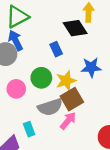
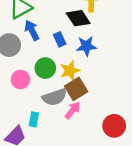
blue arrow: (16, 40) -> (32, 30), moved
blue star: (91, 67) -> (86, 46), moved
cyan rectangle: (29, 129) -> (34, 119), turned 32

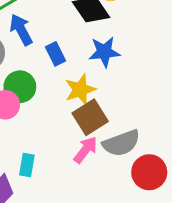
blue rectangle: (60, 39) -> (55, 54), moved
green circle: (45, 68) -> (20, 87), moved
gray semicircle: (55, 97) -> (121, 143), moved

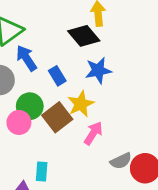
brown square: (90, 117) -> (57, 117), moved
gray semicircle: (121, 143) -> (121, 161), moved, size x0.7
pink arrow: (85, 150) -> (93, 133), moved

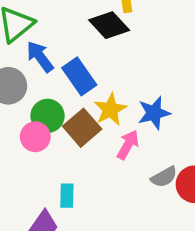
blue star: (98, 70) -> (154, 113), moved
blue rectangle: (57, 76) -> (79, 76), size x1.5

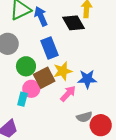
blue arrow: (40, 57) -> (41, 16), moved
pink circle: (35, 137) -> (31, 89), moved
cyan rectangle: (67, 196) -> (22, 99), moved

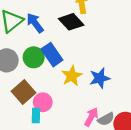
green circle: (26, 66) -> (34, 57), moved
brown square: (44, 78) -> (23, 92), moved
pink arrow: (68, 94) -> (91, 117), moved

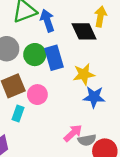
yellow star: (72, 76) -> (84, 74), moved
pink circle: (43, 102) -> (37, 95), moved

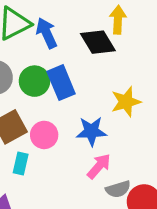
yellow star: (84, 74) -> (126, 102), moved
blue star: (94, 97) -> (91, 131), moved
pink arrow: (73, 133) -> (99, 166), moved

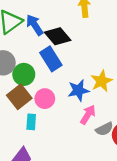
black diamond: (98, 42) -> (58, 36), moved
green circle: (35, 81) -> (24, 74), moved
yellow star: (126, 102) -> (102, 81), moved

